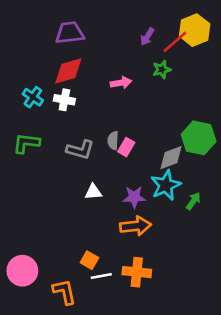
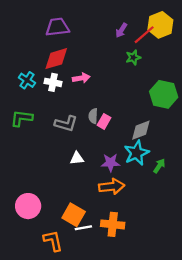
pink arrow: (121, 83) -> (81, 78), moved
green hexagon: (199, 138) -> (164, 94), moved
orange square: (89, 260) -> (74, 215), size x1.5
pink circle: (22, 271) -> (28, 206), moved

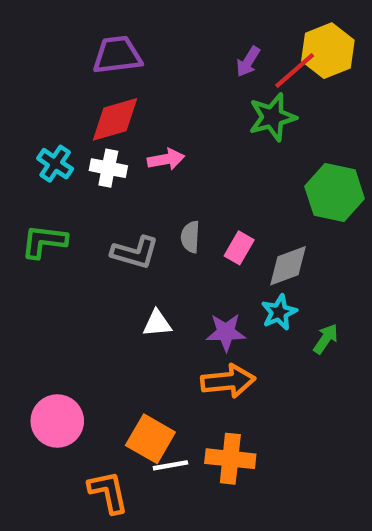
green star: (133, 57) -> (272, 117), size x1.5
pink rectangle: (104, 121) -> (239, 248), moved
cyan star: (137, 153) -> (279, 312), size x0.7

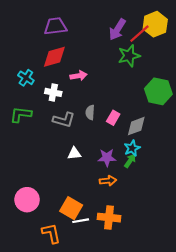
purple arrow: (248, 62) -> (117, 29), size x1.5
white cross: (108, 168) -> (53, 92), moved
green arrow: (326, 339) -> (130, 161), moved
orange arrow: (228, 381) -> (108, 181), size x0.7

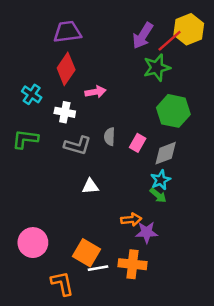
red diamond: (54, 57) -> (66, 69), turned -40
green hexagon: (158, 91) -> (173, 111), moved
purple star: (107, 158) -> (147, 232), moved
green arrow: (130, 161) -> (158, 195), turned 96

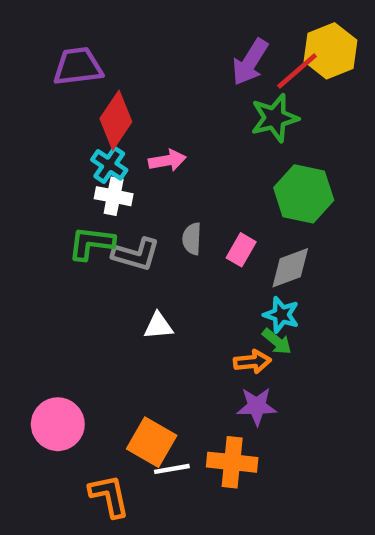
purple trapezoid: (67, 32) -> (78, 67), moved
cyan cross: (32, 94) -> (109, 165), moved
green L-shape: (25, 139) -> (91, 243), moved
cyan star: (161, 180) -> (281, 315), turned -30
orange arrow: (131, 220) -> (252, 362), moved

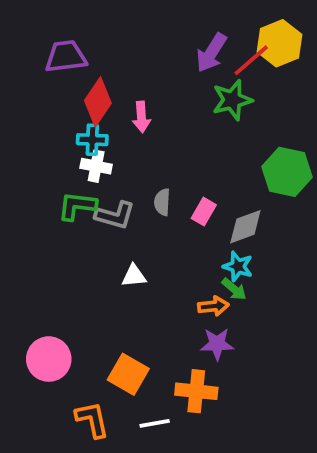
pink arrow: (167, 160) -> (141, 117), moved, turned 96
cyan cross: (109, 165) -> (92, 140), turned -32
green hexagon: (304, 194) -> (287, 172), moved
white line: (172, 469) -> (155, 423), moved

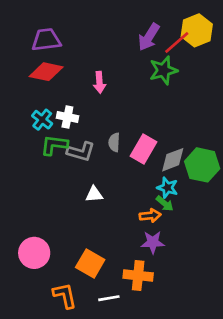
red diamond: (98, 102) -> (46, 72), moved, turned 68
cyan cross: (92, 140) -> (42, 120), moved, turned 36
green hexagon: (287, 172) -> (202, 165), moved
pink rectangle: (204, 212) -> (143, 149), size x1.5

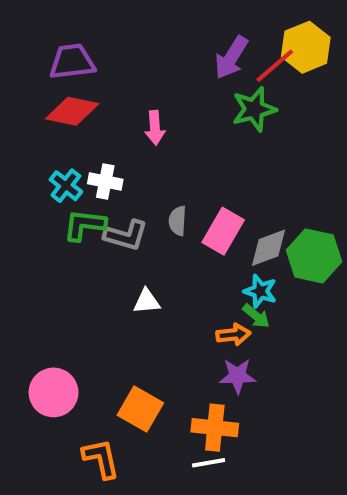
white line: (109, 298) -> (209, 463), moved

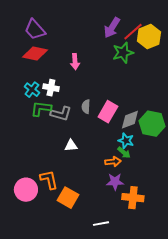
yellow hexagon: (306, 47) -> (149, 37), moved
purple trapezoid: (72, 62) -> (35, 30), turned -125
orange cross: (215, 428) -> (133, 198), moved
orange L-shape: (101, 459) -> (49, 180), moved

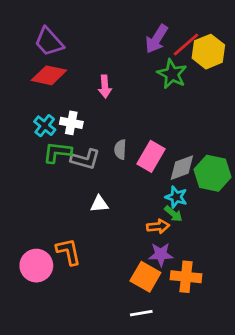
green star: (123, 53) -> (172, 74), turned -30
orange square: (68, 198) -> (145, 277), moved

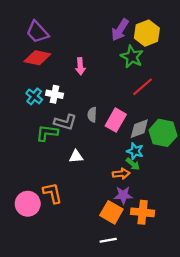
red line: (186, 45) -> (143, 87), moved
yellow hexagon: (208, 52) -> (147, 33), moved
green L-shape: (57, 152) -> (47, 133), moved

